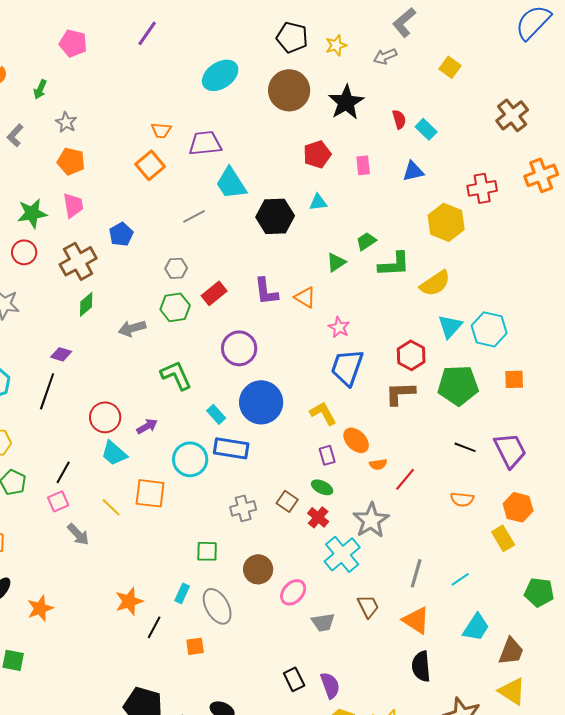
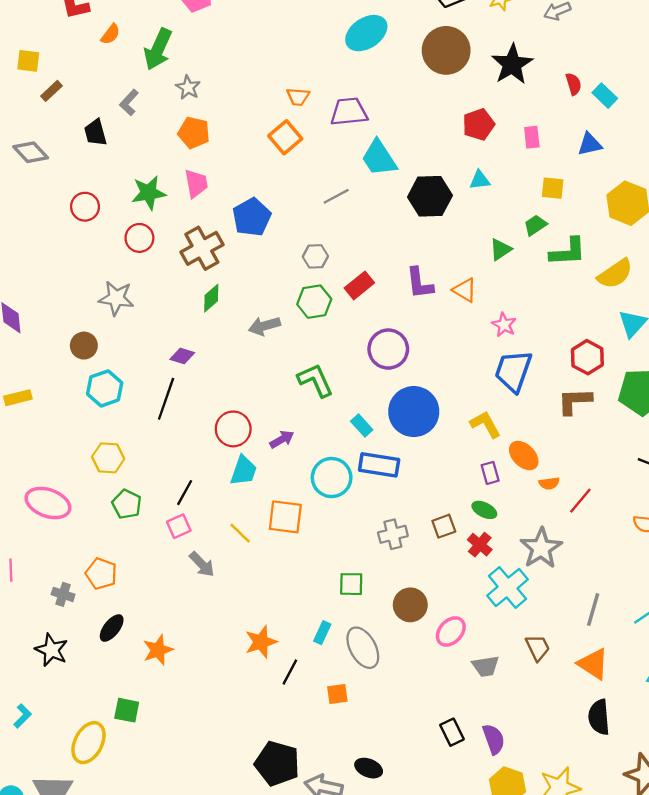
yellow square: (450, 67) -> (553, 188), moved, turned -30
green arrow: (40, 89) -> (158, 49), size x1.8
blue pentagon: (121, 234) -> (252, 217), size x1.4
cyan trapezoid: (114, 453) -> (244, 471), turned -112
brown square: (287, 501) -> (444, 526), turned 35

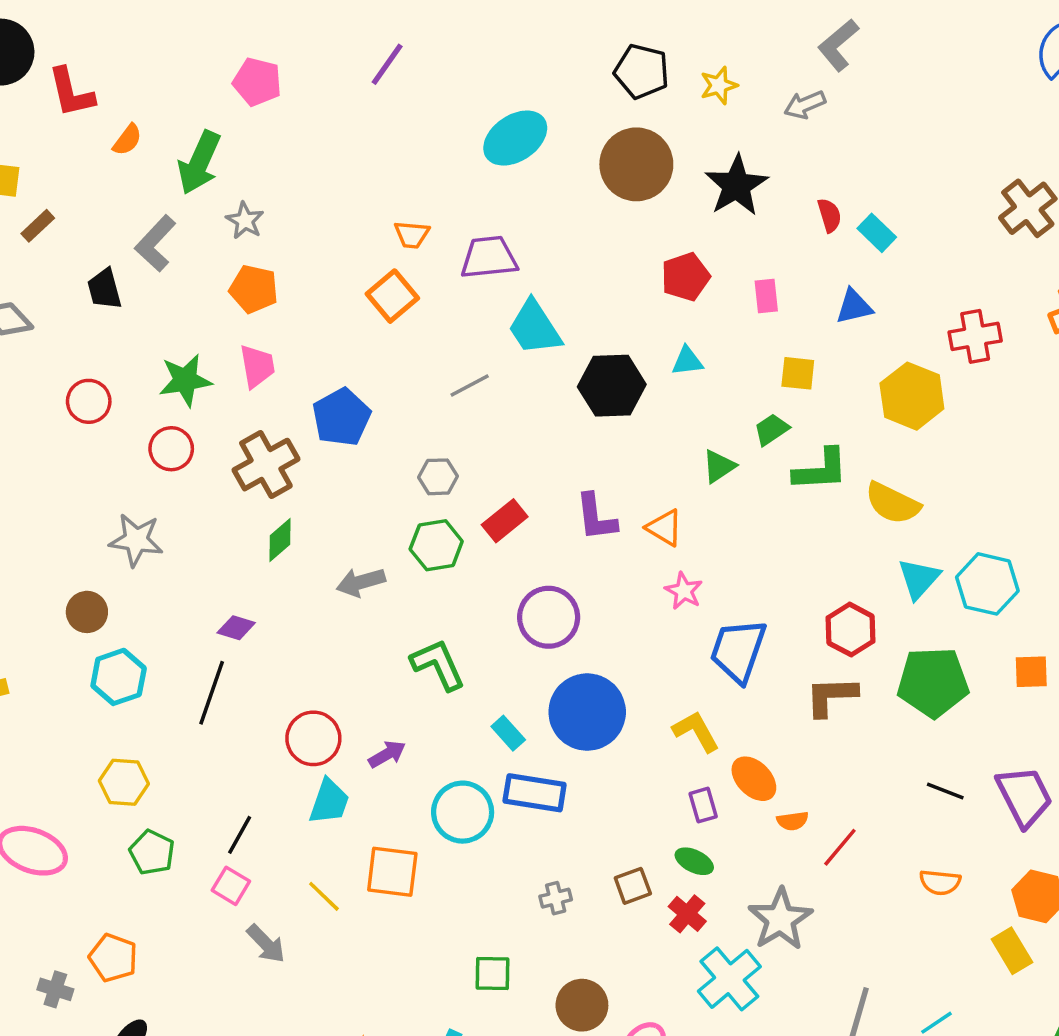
gray L-shape: (129, 102) -> (155, 243), size x1.4
yellow semicircle: (615, 274) -> (893, 503), turned 60
pink star: (504, 325) -> (684, 591), moved
pink square: (179, 526) -> (231, 886), turned -35
gray cross: (393, 534) -> (556, 898), size x0.7

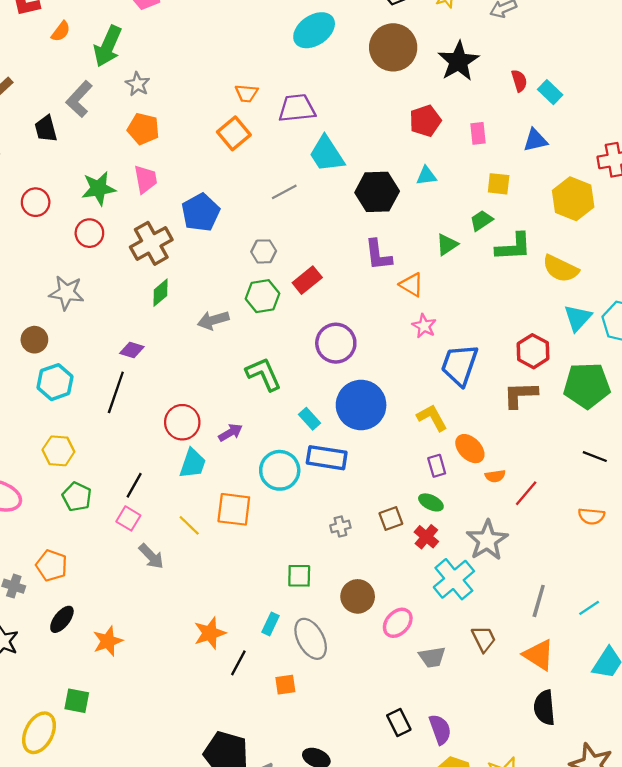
purple L-shape: (596, 517) -> (378, 255), moved

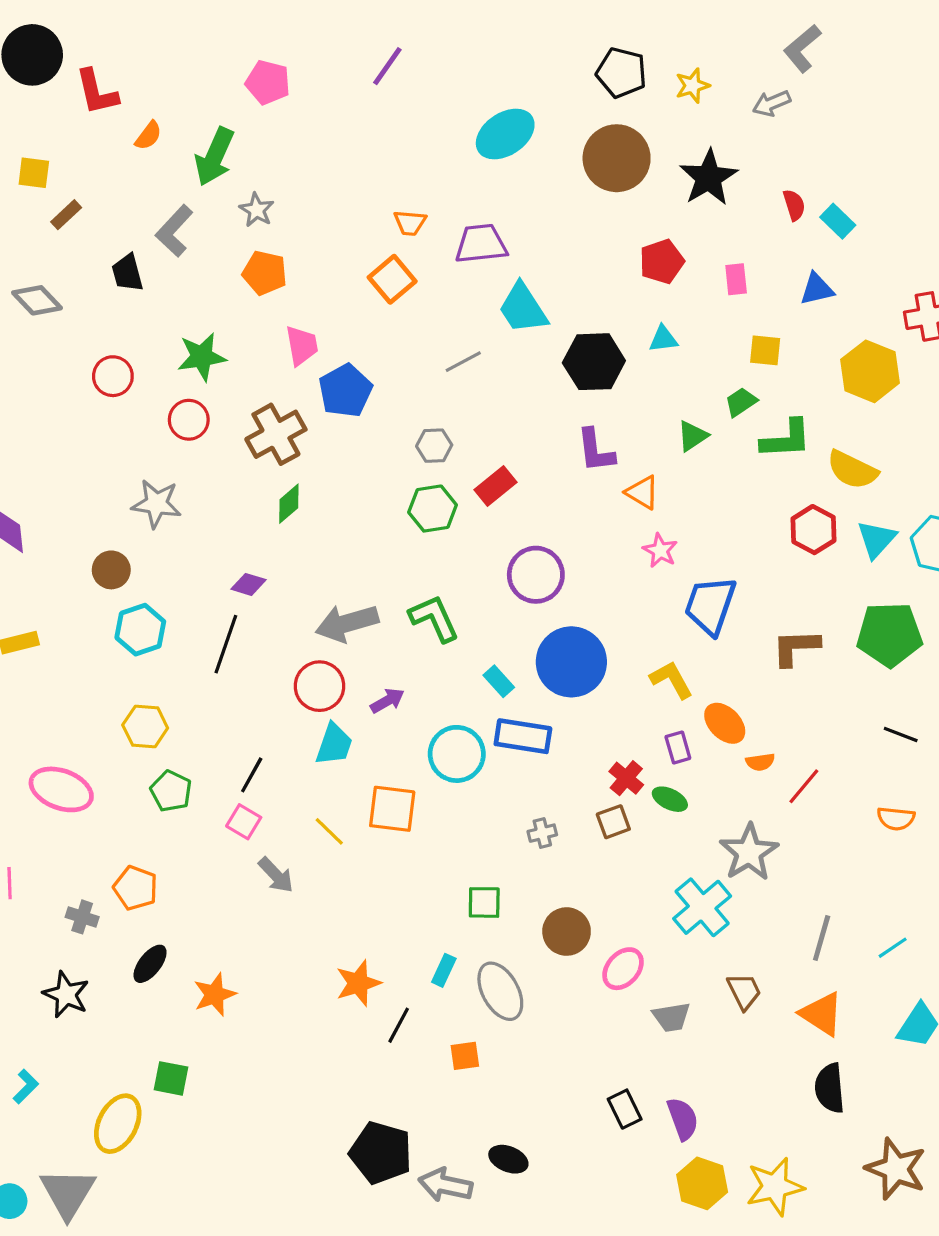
pink trapezoid: (146, 179) -> (302, 345), moved
gray arrow: (213, 320) -> (347, 623), moved, size x1.4
red hexagon: (533, 351) -> (814, 530), moved
red cross: (426, 537) -> (626, 778), moved

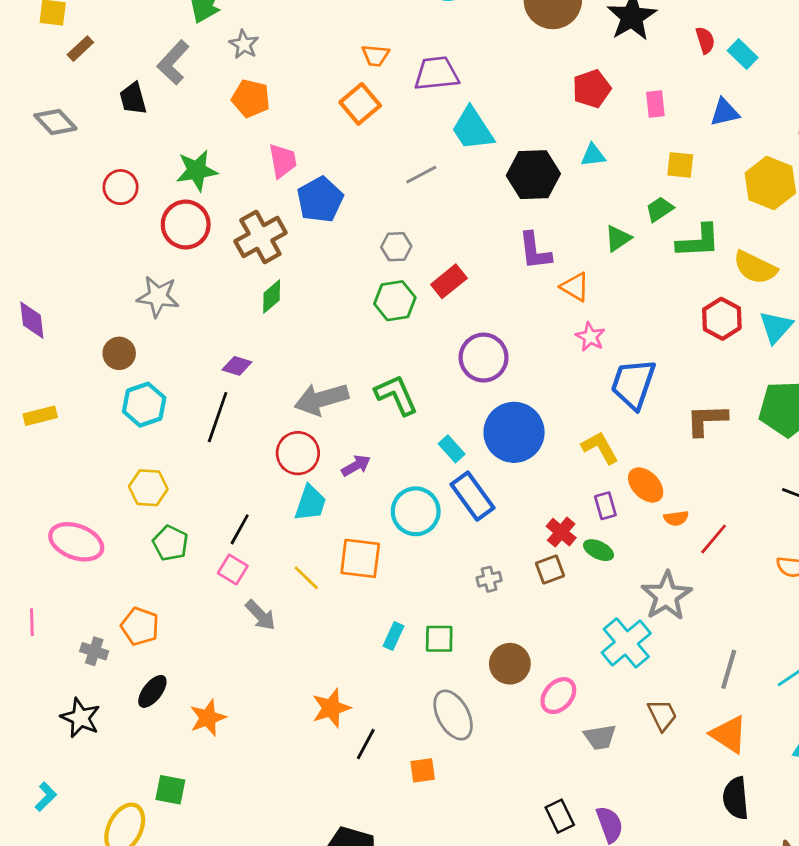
red circle: (189, 420) -> (186, 225), size x1.4
blue rectangle: (523, 736) -> (472, 496), turned 45
cyan rectangle: (444, 970) -> (393, 636), moved

